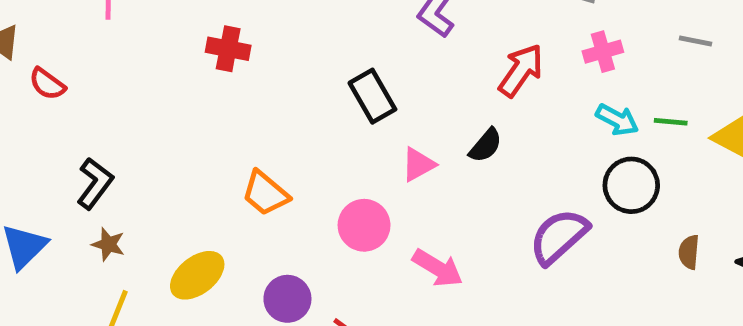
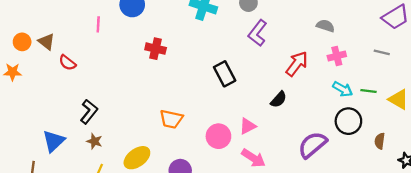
pink triangle: (418, 165) -> (248, 126), moved
orange trapezoid: (265, 193) -> (171, 119), turned -30
brown semicircle: (689, 252) -> (380, 141), moved

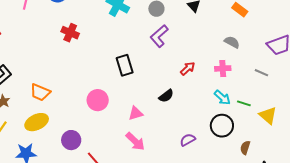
gray semicircle: (325, 26) -> (232, 42), moved
red arrow: (297, 64) -> (188, 69), size x0.7
orange trapezoid: (171, 119) -> (40, 92), moved
pink circle: (218, 136) -> (98, 100), moved
purple semicircle: (313, 145) -> (188, 140), size x0.6

